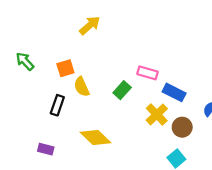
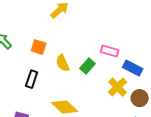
orange square: (65, 68) -> (39, 47), turned 35
yellow semicircle: (82, 87) -> (63, 63), moved

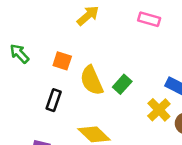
pink rectangle: (110, 51) -> (149, 19), moved
yellow semicircle: (63, 63) -> (92, 80), size x1.4

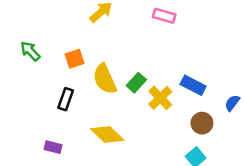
orange square: (62, 61) -> (74, 59), turned -36
yellow cross: (159, 110) -> (160, 98), moved

